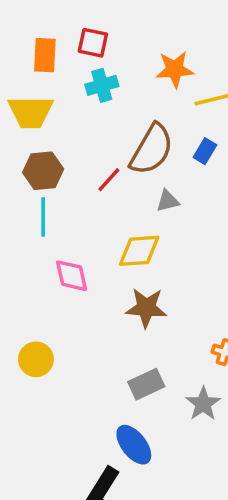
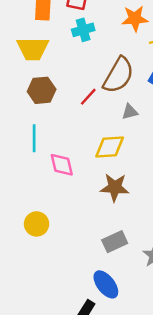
cyan line: (43, 217) -> (34, 138), moved

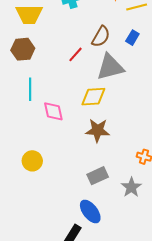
brown semicircle: (118, 75) -> (101, 37), size x0.7
brown hexagon: (42, 90) -> (23, 49), moved
gray triangle: (130, 112) -> (110, 67), size x2.0

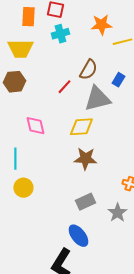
blue rectangle: (132, 38) -> (118, 80), moved
cyan line: (30, 89) -> (15, 159), moved
pink diamond: (53, 111) -> (35, 126), moved

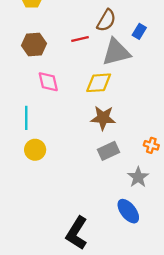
brown hexagon: (14, 82) -> (34, 44), moved
red line: (64, 87) -> (80, 39), turned 35
gray rectangle: (85, 202) -> (109, 151), moved
blue ellipse: (78, 236) -> (128, 211), moved

